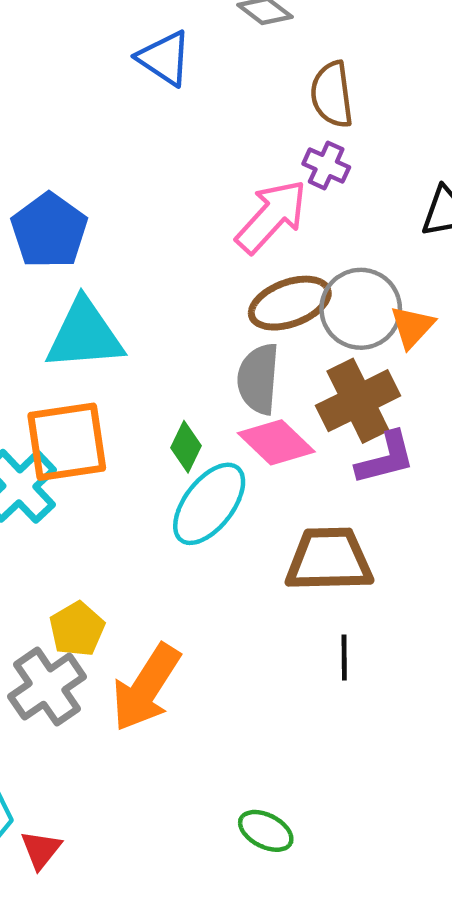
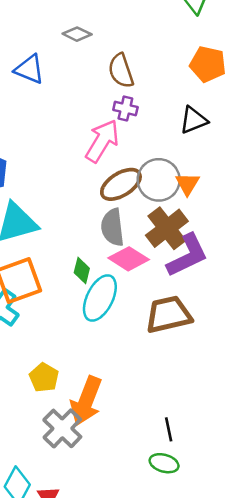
purple L-shape: (386, 458) -> (187, 255), size x1.4
black line: (344, 658) -> (169, 429), moved
gray cross: (47, 687) -> (62, 428), moved

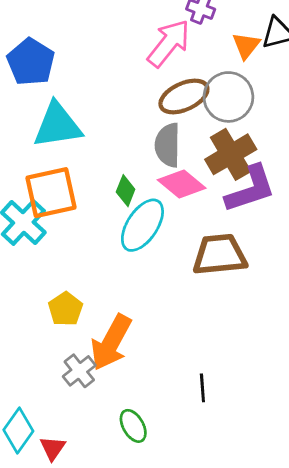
orange triangle: (188, 184) -> (246, 45), moved
gray cross: (62, 428) -> (79, 371), size x0.7
green ellipse: (164, 463) -> (133, 426), moved, turned 36

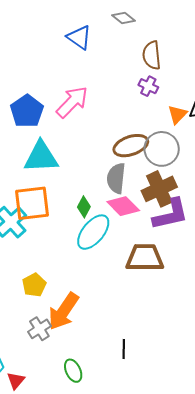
pink arrow: (169, 43) -> (72, 102), moved

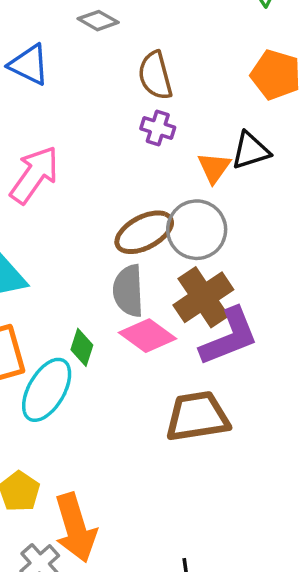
cyan ellipse: (93, 232) -> (47, 390), moved
orange arrow: (64, 311) -> (75, 528), turned -42

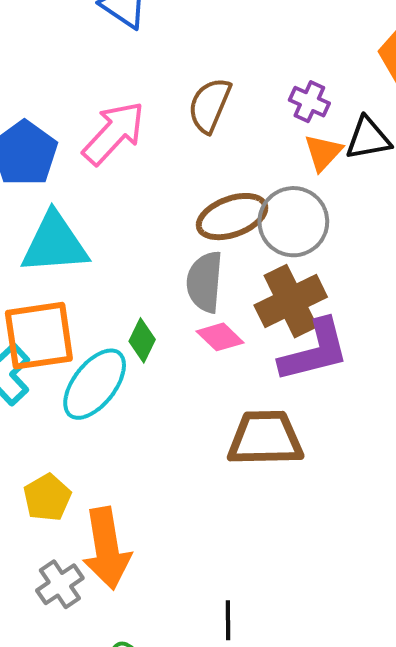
brown semicircle: (155, 76) -> (210, 105), moved, turned 30
purple cross: (158, 128) -> (309, 102), moved
pink diamond: (148, 336) -> (220, 337), size x0.7

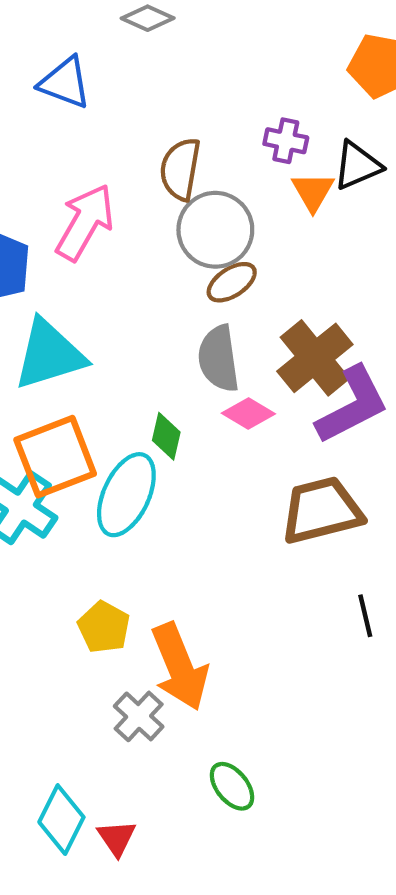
brown ellipse: (232, 217) -> (232, 282), size x0.7
gray circle: (293, 222) -> (215, 230), moved
black line: (228, 620) -> (365, 616), moved

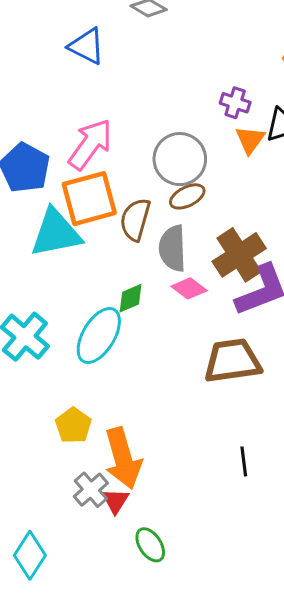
brown semicircle: (180, 169) -> (135, 220), moved
green diamond: (166, 436) -> (131, 298), turned 48
orange square: (55, 457) -> (89, 199), moved
black line: (365, 616) -> (244, 461), moved
red triangle: (117, 838) -> (115, 501), moved

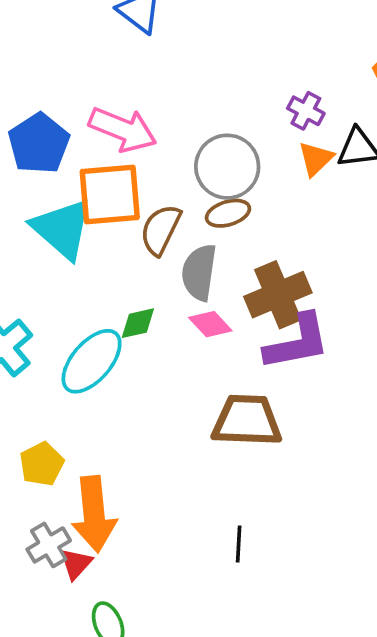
pink arrow: (90, 144) -> (123, 129), turned 66
cyan triangle: (56, 233) -> (62, 229), turned 42

